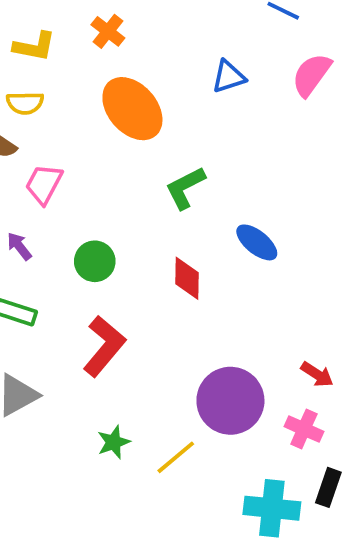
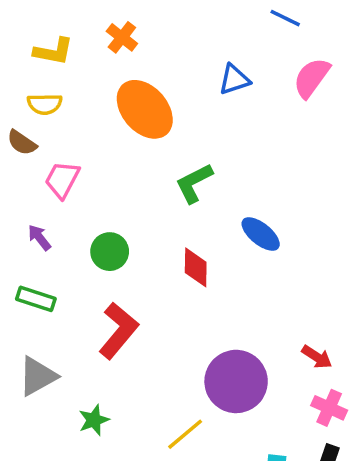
pink cross: (304, 429) -> (329, 408), moved
green star: (114, 442) -> (94, 420), moved

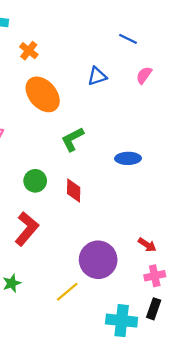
pink semicircle: (312, 78) -> (144, 75), size x0.7
blue ellipse: (261, 234) -> (128, 158), moved, turned -40
green circle: (110, 252) -> (35, 181), moved
pink cross: (329, 408) -> (155, 276), turned -36

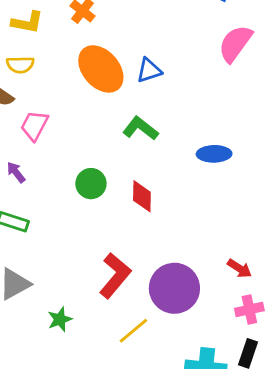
pink semicircle: (144, 75) -> (235, 44), size x1.6
blue triangle: (97, 76) -> (149, 70), moved
green L-shape: (73, 139) -> (140, 128), turned 65
red L-shape: (27, 229) -> (115, 276), moved

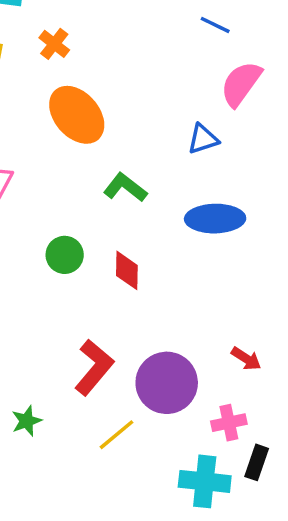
blue triangle: (149, 70) -> (203, 139), moved
blue ellipse: (214, 154) -> (215, 219), size x1.4
pink cross: (249, 309) -> (229, 423), moved

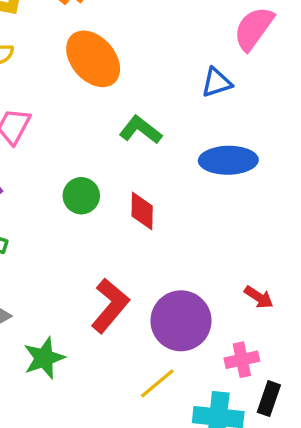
green star: (27, 421) -> (44, 358), size x1.4
yellow line: (117, 435) -> (157, 383), moved

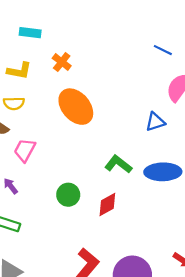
green L-shape: (140, 130) -> (118, 164), moved
red diamond: (142, 211) -> (107, 204), turned 60

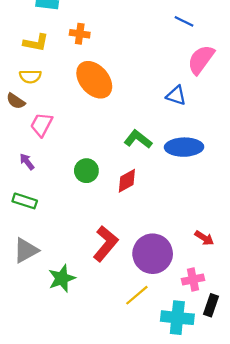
orange cross: (62, 62) -> (80, 34), turned -30
blue triangle: (155, 122) -> (176, 95), turned 36

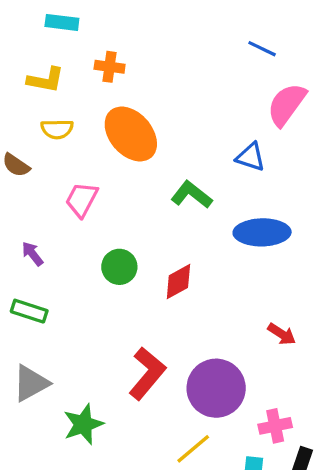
yellow semicircle: (30, 76) -> (57, 129), moved
pink trapezoid: (42, 125) -> (82, 200), moved
green L-shape: (138, 139) -> (192, 195), moved
red arrow: (204, 238) -> (282, 334), moved

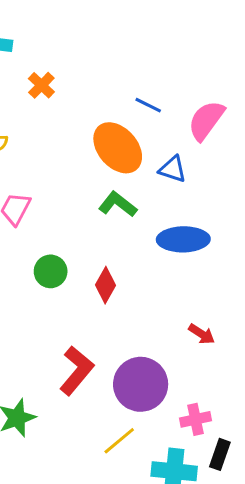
blue line: (262, 49) -> (148, 105), moved
orange cross: (110, 67) -> (41, 85), turned 36
orange ellipse: (131, 134) -> (118, 148), moved
red diamond: (178, 282) -> (105, 285), turned -32

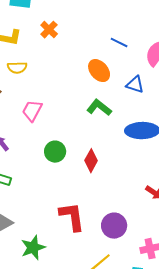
orange ellipse: (118, 148) -> (99, 71), size x0.7
red L-shape: (77, 371) -> (72, 217), turned -48
purple circle: (141, 384) -> (114, 226), size x0.7

